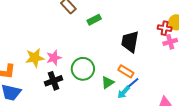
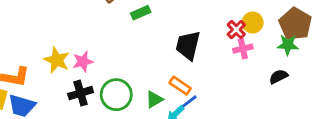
red cross: (165, 28) -> (236, 30), turned 32
yellow star: (35, 58) -> (57, 60), turned 30
green circle: (83, 69) -> (116, 95), moved

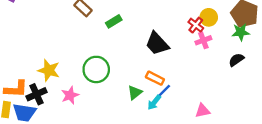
black trapezoid: (188, 45) -> (157, 44), turned -48
pink star: (83, 62) -> (70, 95), moved
black cross: (81, 93) -> (37, 94), moved
green circle: (116, 95) -> (96, 69), moved

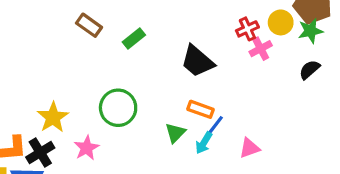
yellow circle: (209, 17) -> (281, 22), moved
red cross: (196, 25) -> (247, 29), turned 35
yellow star: (49, 70) -> (53, 117), turned 30
pink triangle: (202, 111) -> (249, 148), moved

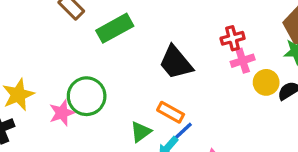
yellow circle: (281, 22) -> (266, 82), moved
green rectangle: (134, 38) -> (115, 28), size x1.5
pink star: (87, 148) -> (62, 113), moved

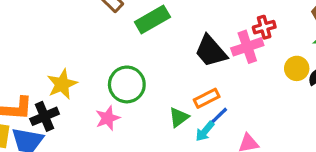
pink cross: (243, 61) -> (247, 47), moved, size x1.4
orange rectangle: (171, 112) -> (207, 98), turned -55
pink star: (62, 113) -> (108, 118), moved

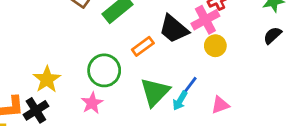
yellow circle: (297, 68) -> (215, 46), moved
orange rectangle: (207, 98) -> (143, 46), moved
green triangle: (179, 117) -> (155, 92), size x1.6

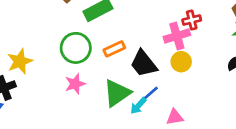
black trapezoid: (174, 29) -> (144, 64), moved
green circle: (104, 70) -> (76, 48), moved
pink star: (92, 103) -> (75, 84), moved

